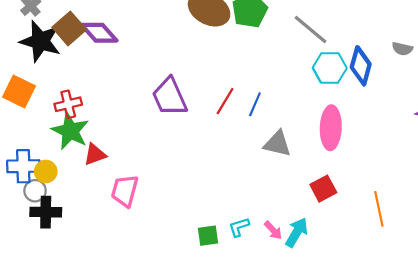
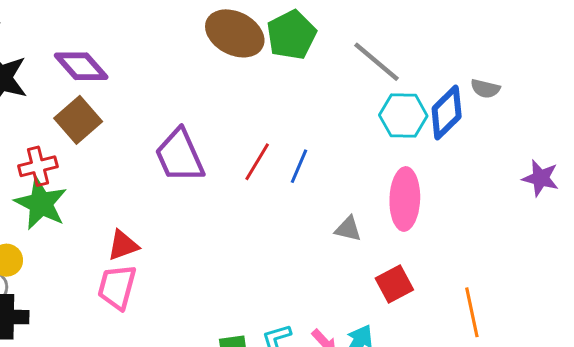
brown square: (69, 28) -> (78, 120), moved
gray semicircle: (402, 49) -> (485, 89), moved
blue diamond: (361, 66) -> (447, 112), turned 30
gray triangle: (277, 144) -> (348, 229), moved, size x0.7
red triangle: (95, 154) -> (123, 245), moved

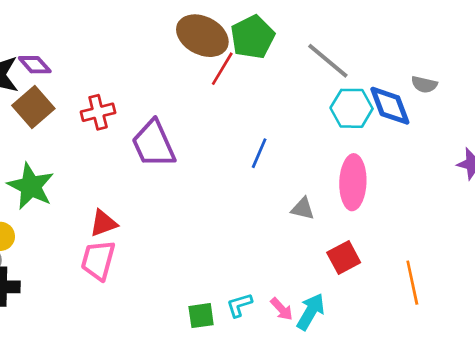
purple diamond: (81, 66) -> (35, 65), moved, size x0.7
blue diamond: (447, 112) -> (390, 106), turned -66
brown square: (78, 120) -> (33, 107), moved
red line: (257, 162) -> (222, 69), moved
red cross: (38, 166) -> (98, 112), moved

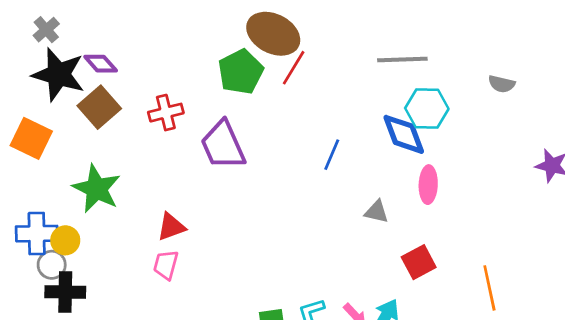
green pentagon: (253, 37) -> (241, 72), moved
gray line: (328, 61) -> (402, 60), turned -42
blue diamond: (390, 106) -> (404, 134), moved
pink ellipse: (353, 182) -> (428, 185), size x0.7
pink trapezoid: (98, 260) -> (166, 265), size x0.7

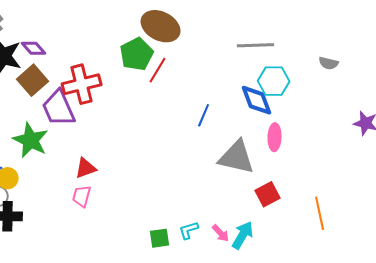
red line: (294, 68) -> (158, 70), moved
red cross: (166, 113) -> (82, 84), size x1.5
purple trapezoid: (223, 145) -> (59, 108), moved
gray triangle: (377, 212) -> (237, 157), size x2.0

